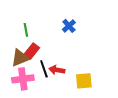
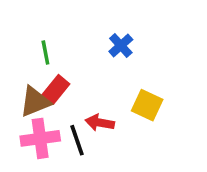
black line: (44, 69) -> (77, 140), moved
yellow square: (84, 81) -> (147, 105), moved, turned 30

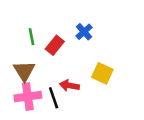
red rectangle: (56, 89) -> (55, 45), moved
brown triangle: (35, 102) -> (24, 71), turned -40

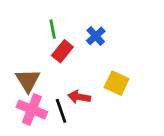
green line: (32, 37) -> (53, 29), moved
pink cross: (28, 97) -> (32, 109), turned 30

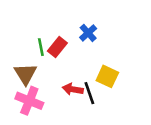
green line: (53, 29) -> (41, 47), moved
black line: (61, 111) -> (89, 93), moved

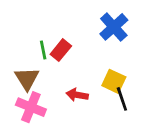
blue cross: (88, 33) -> (114, 27), moved, size x1.5
black line: (89, 93) -> (122, 99), moved

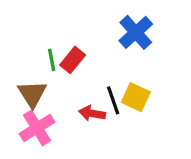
black line: (122, 99) -> (113, 100), moved
pink cross: (31, 107) -> (37, 128), turned 36

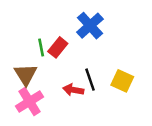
blue cross: (136, 32) -> (90, 26), moved
yellow square: (136, 97) -> (122, 81), moved

